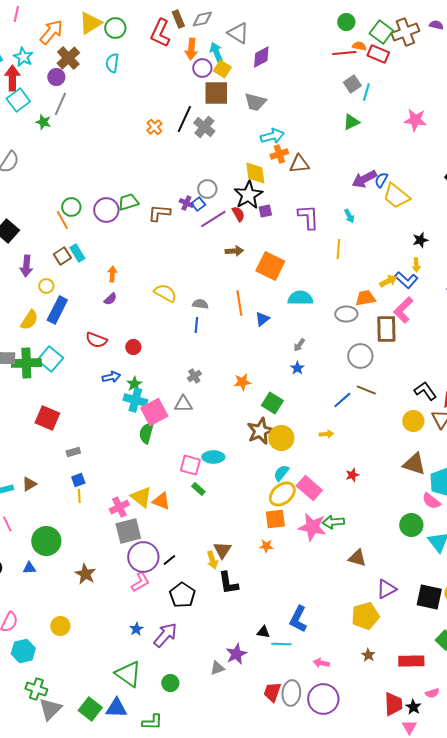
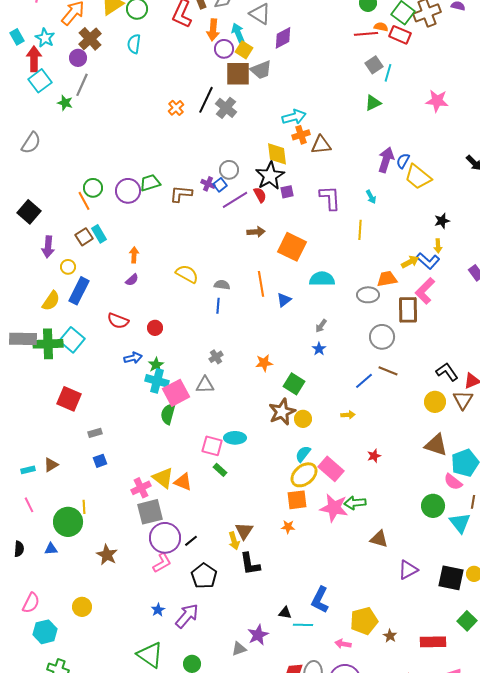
gray trapezoid: (255, 102) -> (261, 70), moved, turned -35
purple arrow: (364, 179) -> (386, 160), turned 135
yellow circle: (281, 438) -> (303, 419), size x0.7
yellow line: (79, 496) -> (84, 507), moved
yellow pentagon: (365, 616) -> (364, 621), moved

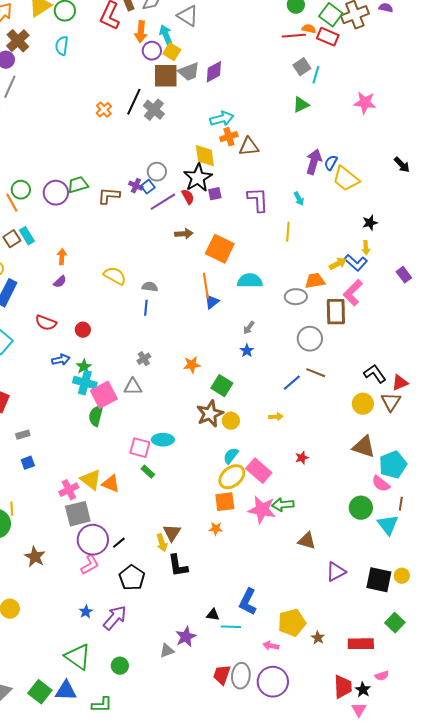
purple diamond: (283, 38) -> (214, 72), moved
orange line: (261, 284) -> (206, 286), moved

